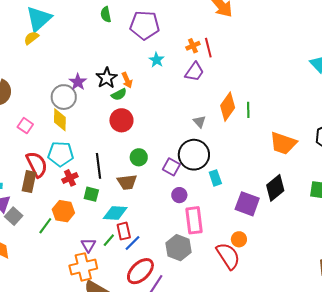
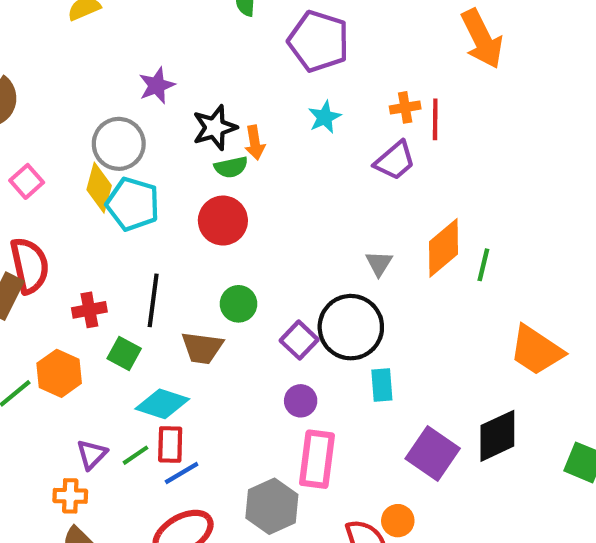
purple star: (78, 82) -> (157, 85), moved
cyan pentagon: (61, 154) -> (133, 204), moved
orange cross: (83, 267) -> (70, 496), size x0.6

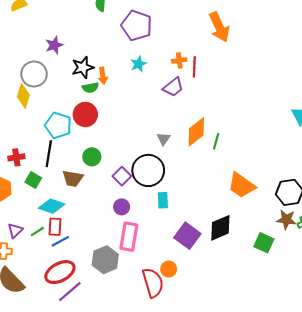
cyan pentagon: (133, 204) -> (58, 125), moved

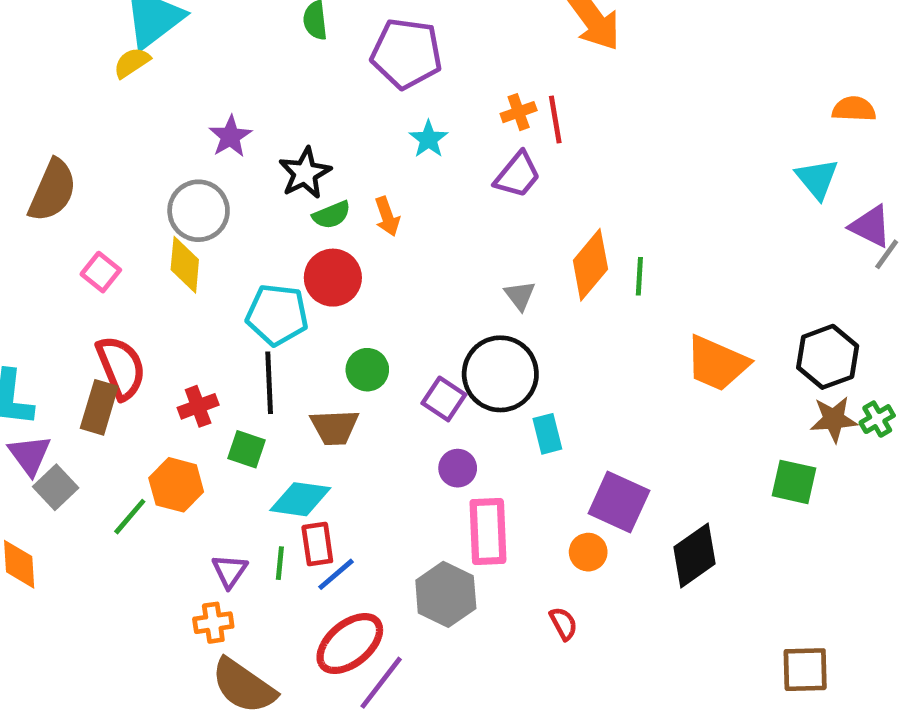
orange arrow: (103, 76) -> (387, 216), moved
black diamond: (220, 228) -> (695, 555), moved
green line: (37, 232) -> (280, 563), turned -40
orange circle: (169, 269) -> (588, 552), moved
red semicircle: (153, 283) -> (563, 624), size x0.5

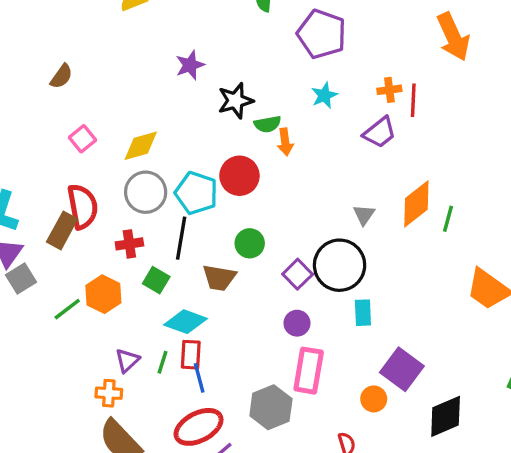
brown semicircle: (52, 190) -> (61, 76), size x0.6
gray circle: (199, 211) -> (146, 192), moved
green semicircle: (332, 215) -> (268, 124), moved
yellow diamond: (185, 265) -> (141, 146), turned 57
blue line: (336, 574) -> (199, 378), turned -76

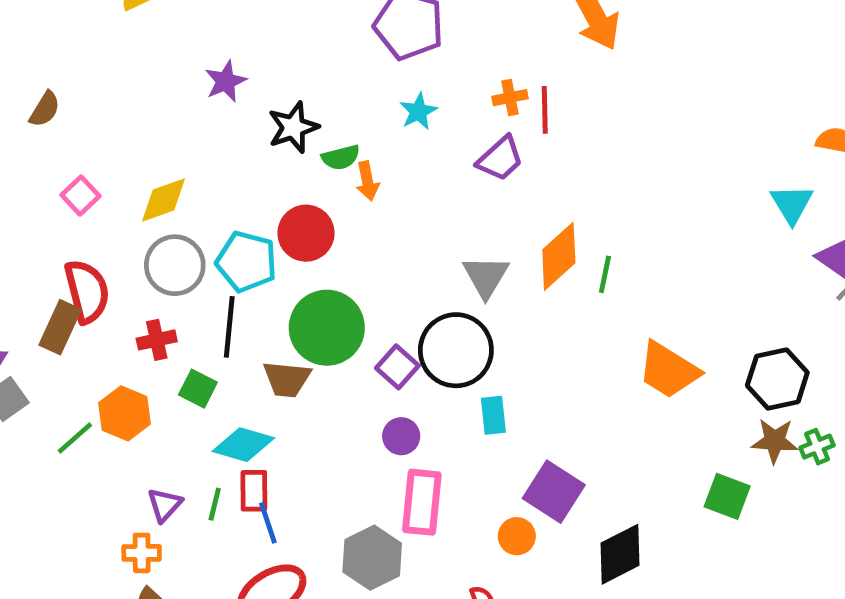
gray triangle: (364, 215) -> (486, 276), size x1.5
green circle: (250, 243) -> (327, 328), size x1.8

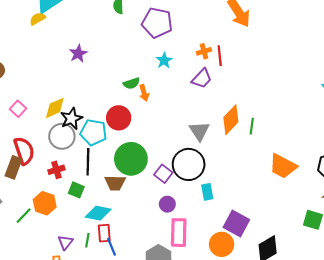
black star: (293, 127) -> (71, 119), moved
orange circle: (517, 536) -> (222, 244), size x1.5

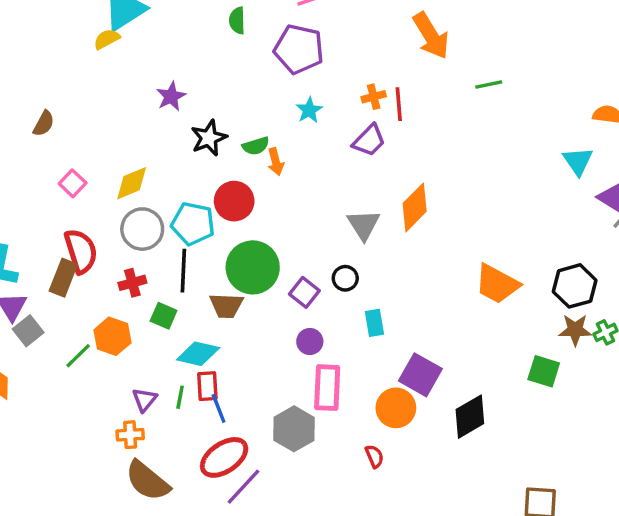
black star: (71, 119) -> (209, 138), moved
green line: (252, 126) -> (489, 84), moved, turned 70
black circle: (189, 164) -> (345, 278), size x0.5

